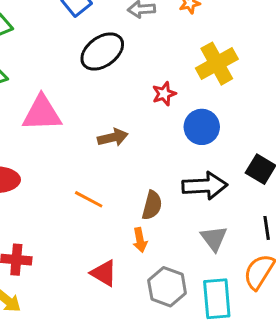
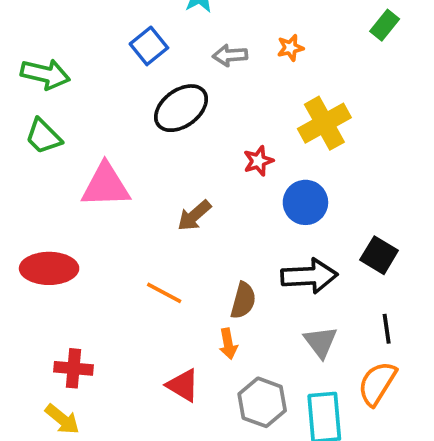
brown arrow: (113, 137) -> (194, 216), turned 152

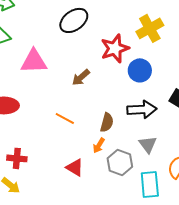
red star: (258, 161) -> (115, 48), size x1.8
orange arrow: (228, 344) -> (99, 145), turned 42
gray hexagon: (262, 402) -> (120, 162), moved

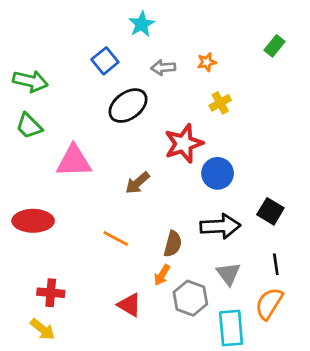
yellow cross: (150, 28) -> (220, 103), moved, size x0.6

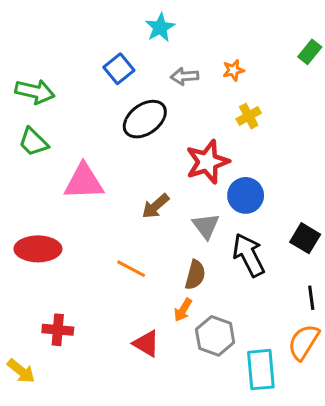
black arrow: (220, 226) -> (249, 255), turned -114
gray triangle: (228, 274) -> (206, 226), moved
yellow arrow: (43, 329) -> (21, 371), moved

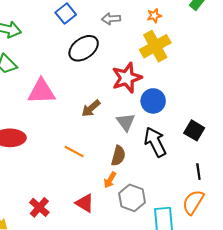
orange star: (233, 70) -> (154, 16), moved
yellow cross: (249, 116) -> (155, 46), size x1.8
red cross: (58, 330) -> (39, 207), moved, turned 36

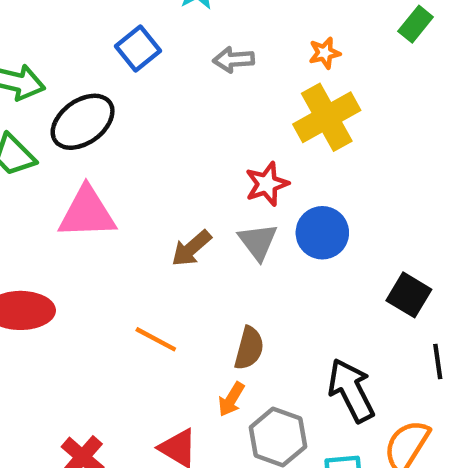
black ellipse: (84, 48) -> (83, 122), moved
red star: (127, 78) -> (267, 184), size x0.7
gray triangle: (126, 122) -> (258, 242), moved
black arrow: (155, 142) -> (351, 390), moved
black line: (198, 172) -> (438, 362), moved

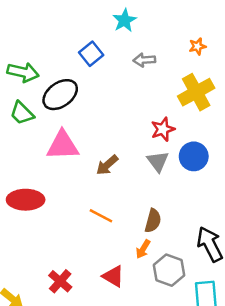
orange star: (325, 53) -> (197, 46), moved
brown arrow: (191, 248) -> (107, 165), moved

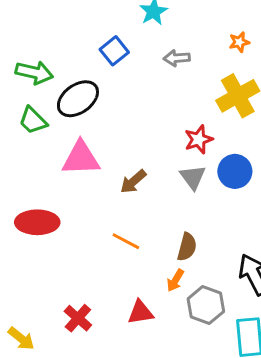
red triangle: (113, 276) -> (140, 312), turned -40

